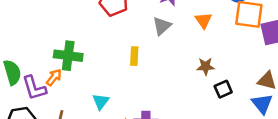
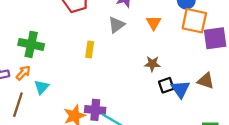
orange arrow: (54, 77) -> (23, 73), moved
cyan triangle: (101, 101) -> (41, 87), moved
blue triangle: (262, 104) -> (180, 89), moved

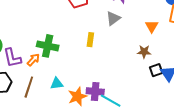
orange triangle: (154, 23) -> (152, 26), moved
green cross: (31, 44) -> (48, 46), moved
cyan triangle: (41, 87) -> (57, 84), moved, turned 40

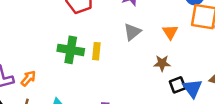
gray triangle: (113, 18) -> (132, 32), moved
green cross: (48, 46) -> (71, 50), moved

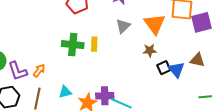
orange triangle: (170, 32) -> (155, 24), size x1.6

